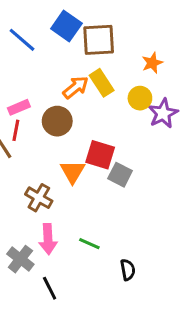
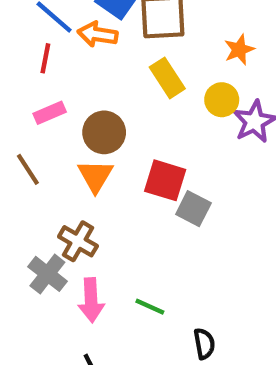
orange arrow: (76, 87) -> (98, 34), moved, turned -132
red line: (16, 130) -> (45, 58), moved
orange triangle: (73, 172) -> (95, 176), moved
gray cross: (20, 259) -> (47, 274), moved

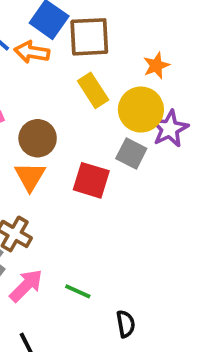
yellow circle: (222, 100) -> (141, 110), size x1.5
gray square: (193, 209) -> (131, 154), moved
pink arrow: (91, 300) -> (26, 286), turned -132

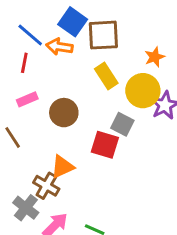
gray square: (131, 154) -> (122, 124), moved
orange triangle: (30, 177) -> (62, 167), moved, turned 35

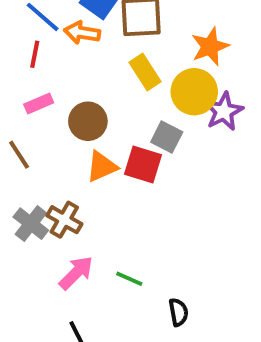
orange star: (155, 57) -> (210, 46), size x1.4
orange triangle: (62, 167) -> (102, 167), moved
gray cross: (26, 208) -> (31, 224), moved

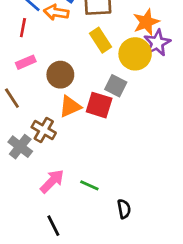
purple star: (224, 111) -> (157, 43), moved
brown cross: (64, 220) -> (44, 130), moved

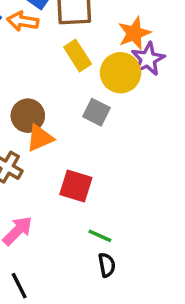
brown circle: (60, 75) -> (28, 116), moved
red square: (99, 105) -> (76, 186), moved
green line: (89, 185) -> (100, 236), moved

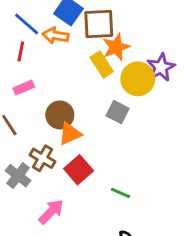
orange star: (134, 33) -> (116, 47), moved
red square: (76, 186) -> (79, 170), moved, turned 32
green line: (100, 236) -> (120, 193), moved

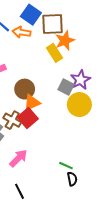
purple star: (161, 67) -> (80, 80), moved
yellow circle: (138, 79) -> (79, 105), moved
red square: (79, 170) -> (28, 118), moved
green line: (120, 193) -> (66, 166), moved

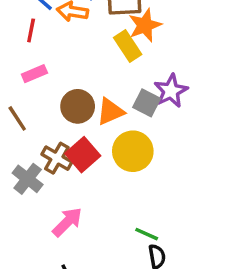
orange triangle: (32, 102) -> (110, 112), moved
yellow circle: (79, 105) -> (133, 151), moved

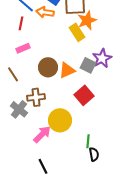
yellow circle: (133, 151) -> (60, 120), moved
red square: (83, 155) -> (84, 95), moved
brown cross: (57, 158) -> (36, 97), turned -36
green line: (147, 234) -> (88, 141), turned 72

